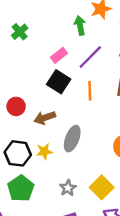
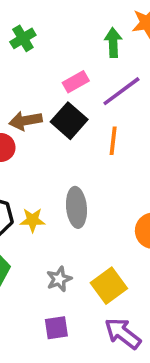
brown arrow: (45, 118) -> (26, 121), moved
gray ellipse: (72, 139) -> (76, 207), turned -35

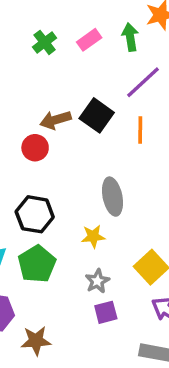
pink rectangle: (76, 82) -> (89, 40), moved
yellow star: (33, 220) -> (93, 236), moved
gray star: (59, 279) -> (97, 281), moved

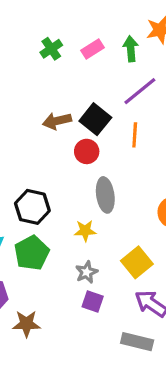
red circle: (35, 148) -> (87, 151), moved
purple square: (106, 312) -> (93, 301), turned 30

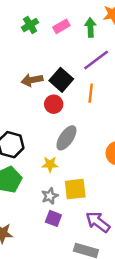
gray ellipse: (105, 195) -> (66, 138), turned 40
yellow square: (137, 262) -> (75, 189), moved, turned 30

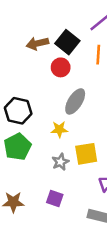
purple square: (53, 218) -> (55, 198), moved

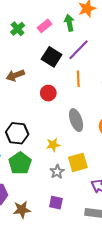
black square: (67, 42) -> (52, 57), moved
brown arrow: (37, 43) -> (15, 75), moved
gray ellipse: (75, 101) -> (76, 120), moved, turned -45

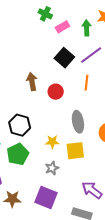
green cross: (18, 29) -> (45, 14), moved, turned -32
brown arrow: (15, 75) -> (32, 82), moved, turned 90
yellow square: (78, 162) -> (75, 151), moved
purple square: (56, 203) -> (46, 197), size x1.6

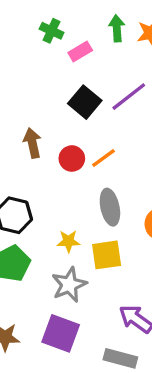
green arrow: (87, 28) -> (117, 28), moved
orange line: (87, 83) -> (104, 158), moved, turned 49
gray star: (52, 168) -> (69, 285), size x1.5

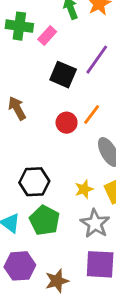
green cross: (52, 31) -> (19, 26), size x1.4
brown arrow: (32, 143) -> (17, 108), moved

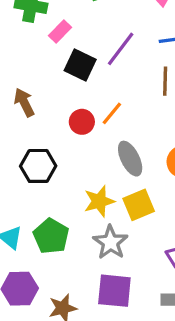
pink rectangle: (47, 36) -> (60, 31), moved
black hexagon: (34, 182) -> (38, 166), moved
yellow star: (84, 189) -> (99, 201), size x1.4

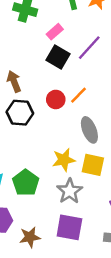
pink rectangle: (60, 31) -> (55, 32), moved
black hexagon: (38, 166) -> (20, 113), moved
yellow square: (139, 205) -> (93, 165), turned 30

